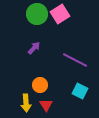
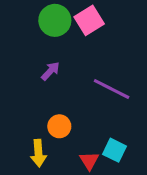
cyan square: (80, 91) -> (115, 150), moved
red triangle: (46, 105) -> (89, 161), moved

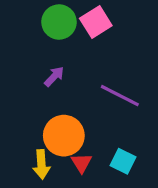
orange circle: (59, 126) -> (64, 136), size x1.6
red triangle: (89, 161) -> (81, 163), moved

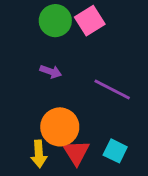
purple arrow: (54, 76) -> (51, 72), turned 66
red triangle: (81, 163) -> (76, 152), size x1.4

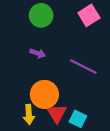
pink square: (90, 21) -> (89, 15), moved
cyan square: (115, 151) -> (78, 119), moved

